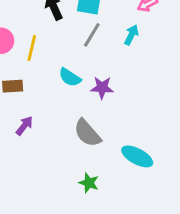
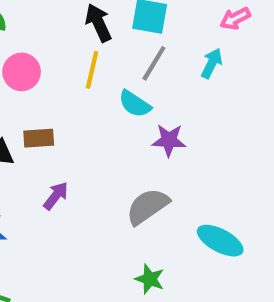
yellow line: (32, 48) -> (92, 70), moved
cyan semicircle: (70, 77) -> (135, 104), moved
gray semicircle: (87, 133) -> (148, 206), turned 96

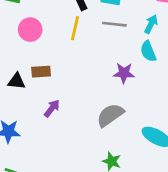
gray line: (154, 63) -> (114, 24), turned 65
cyan semicircle: (135, 104) -> (148, 51), moved, turned 35

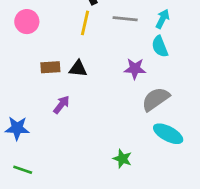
pink circle: (30, 30) -> (27, 22), moved
black triangle: (17, 81) -> (78, 69), moved
gray semicircle: (110, 115) -> (156, 99), moved

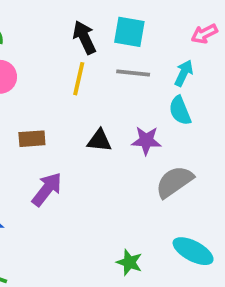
black triangle: (78, 69) -> (99, 141), moved
purple arrow: (61, 105) -> (47, 189), size x1.4
cyan ellipse: (168, 134) -> (193, 251), moved

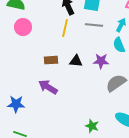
brown rectangle: (32, 139) -> (51, 60), moved
purple arrow: (47, 189) -> (48, 87), turned -96

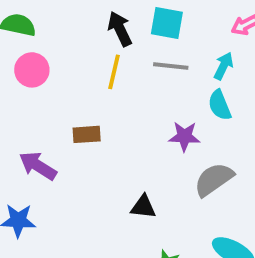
black triangle: (76, 61) -> (143, 207), moved
purple arrow: (48, 87) -> (38, 166), moved

